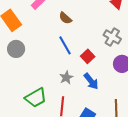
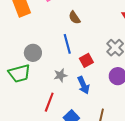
gray circle: (16, 49) -> (33, 53), moved
green trapezoid: (36, 98) -> (19, 73), moved

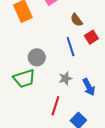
red square: (86, 60) -> (91, 37), moved

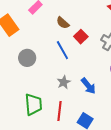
gray circle: (37, 57) -> (27, 58), moved
green trapezoid: (24, 78) -> (33, 104), moved, turned -65

